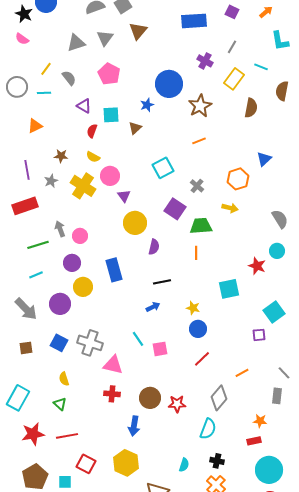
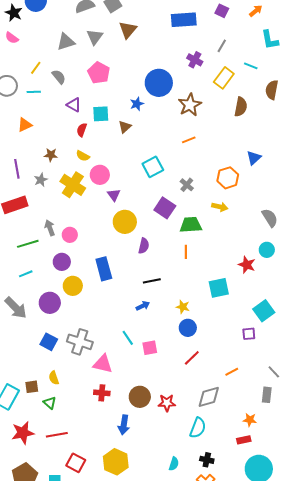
brown square: (26, 348) -> (32, 387), moved
gray diamond: (219, 398) -> (209, 397), turned 35

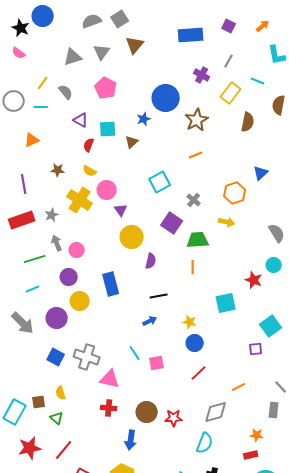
gray star: (41, 180) -> (52, 215), moved
red line: (57, 435) -> (64, 450), turned -40

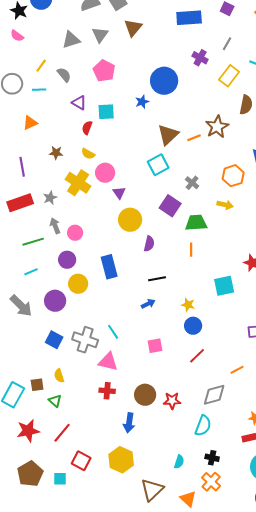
brown star: (197, 120) -> (217, 127), moved
brown triangle: (132, 142) -> (168, 135), moved, size x1.6
cyan line: (135, 353) -> (113, 332), moved

